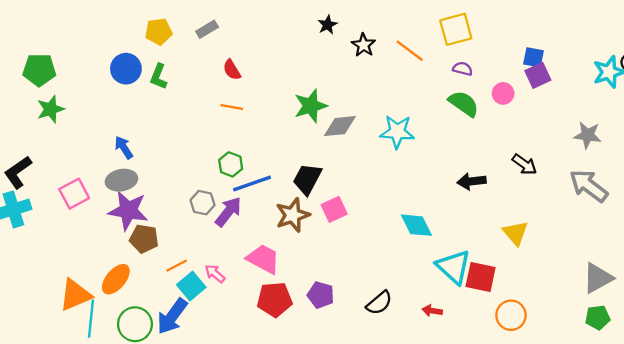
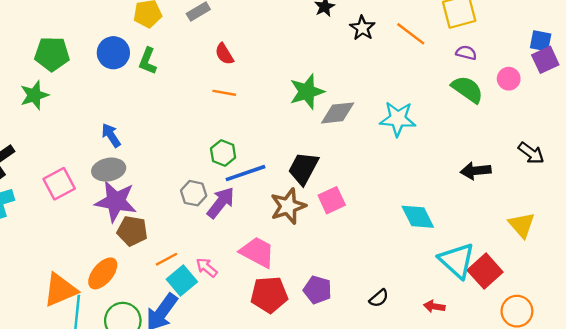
green pentagon: (39, 70) -> (52, 54), moved
red square: (481, 277) -> (485, 271), turned 36
black semicircle: (379, 303) -> (379, 298), size x0.7

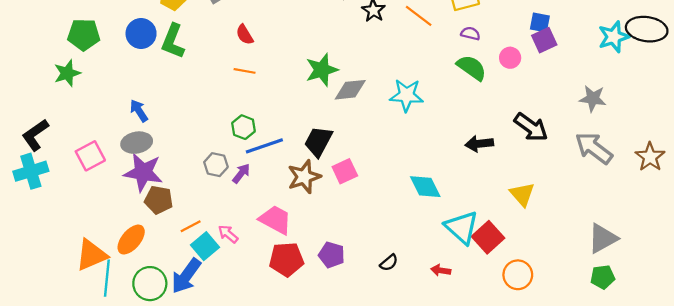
green L-shape: (148, 61) -> (173, 41), size x1.4
black arrow: (531, 153) -> (531, 127), size x1.4
purple arrow: (221, 203) -> (241, 173), size x0.7

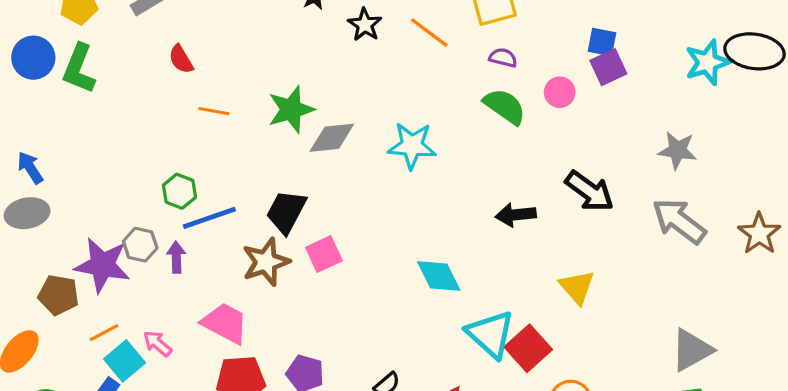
orange line: (245, 71) -> (214, 111), moved
purple star: (143, 172) -> (102, 265), moved
purple arrow: (241, 173) -> (176, 257), turned -40

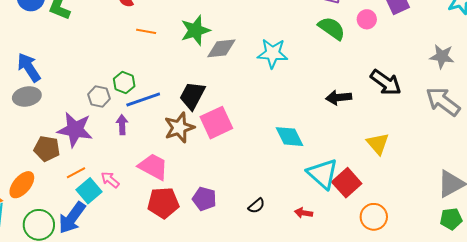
blue arrow: (30, 168) -> (29, 67), size x1.4
gray hexagon: (140, 245) -> (99, 96), moved
pink square: (324, 254) -> (216, 123), size x1.4

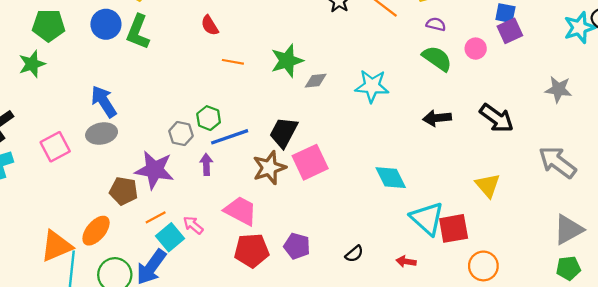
gray diamond: (221, 48) -> (316, 81), size x0.7
black arrow: (339, 97) -> (437, 118), moved
gray arrow: (443, 102) -> (557, 162), moved
red square: (347, 183) -> (454, 228), turned 32

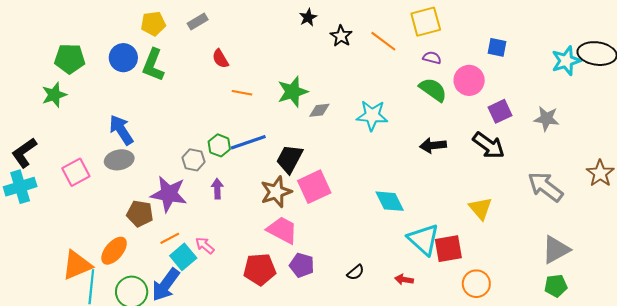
purple square: (510, 31) -> (500, 111), moved
pink circle: (476, 49) -> (469, 80), size x1.5
blue line: (230, 137) -> (248, 142), moved
pink trapezoid: (241, 211) -> (282, 230), moved

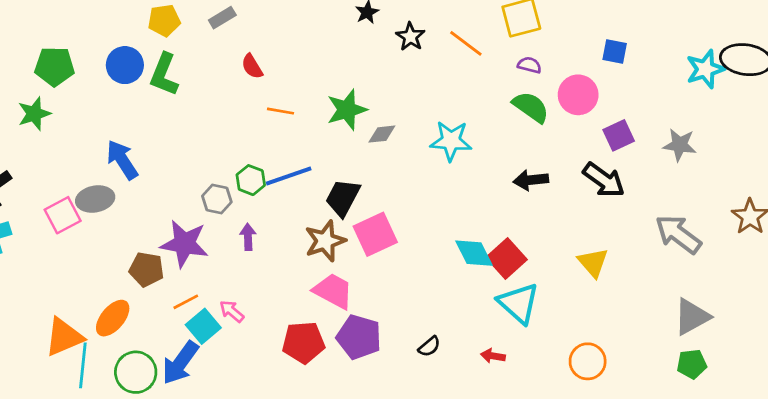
gray ellipse: (119, 160) -> (95, 199), moved
red square: (448, 249) -> (506, 259), moved, turned -32
purple pentagon: (302, 265) -> (359, 337), size x1.4

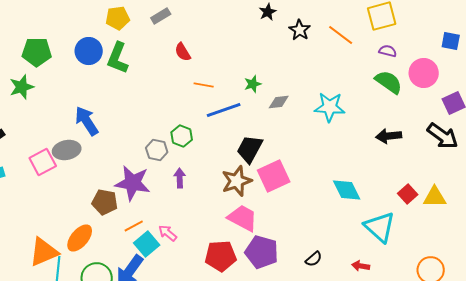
green star: (347, 110) -> (253, 84), size x0.6
blue line: (289, 176) -> (224, 110), moved
red square: (506, 259) -> (408, 194), moved, size x0.7
yellow triangle: (593, 263) -> (435, 197), turned -50

